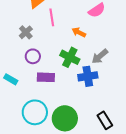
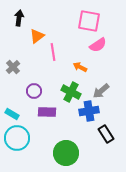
gray cross: (26, 32) -> (13, 67), moved
cyan circle: (35, 112) -> (17, 138), moved
black rectangle: (105, 120) -> (106, 134), moved

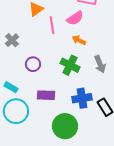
pink semicircle: (98, 45) -> (75, 18), moved
gray arrow: (101, 91) -> (100, 64), turned -72
blue cross: (89, 111) -> (82, 98), moved
purple rectangle: (47, 112) -> (46, 95), moved

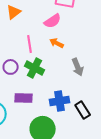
pink line: (52, 25) -> (30, 44), moved
green cross: (70, 65) -> (35, 68), moved

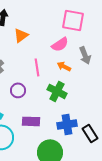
gray arrow: (78, 67) -> (85, 55), moved
green cross: (35, 68) -> (57, 91), moved

